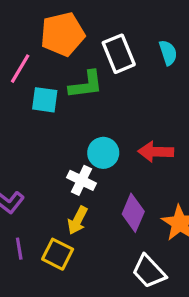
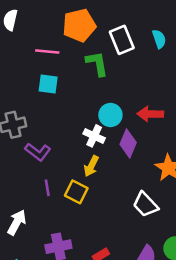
pink line: (20, 69) -> (47, 52), turned 65
green L-shape: (86, 85) -> (97, 63), turned -92
cyan square: (45, 100) -> (48, 84), moved
purple diamond: (133, 213) -> (128, 143), moved

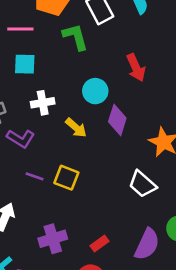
red arrow: (150, 114) -> (136, 68), moved, turned -110
white cross: (94, 136) -> (43, 103), moved, turned -30
yellow arrow: (91, 166) -> (76, 128), moved, turned -70
purple line: (47, 188) -> (35, 176), turned -56

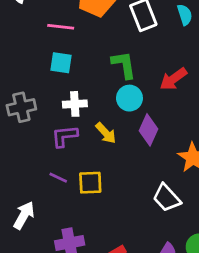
green L-shape: (75, 37) -> (124, 65), moved
red arrow: (136, 68) -> (173, 79), turned 72
purple L-shape: (21, 138) -> (64, 136), moved, turned 136
yellow square: (66, 178) -> (90, 183), turned -30

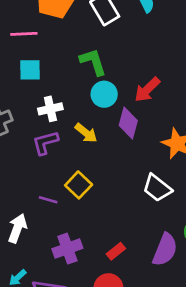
red arrow: (173, 79) -> (147, 90), moved
purple line: (58, 178) -> (48, 200), moved
yellow square: (90, 183) -> (79, 185), turned -35

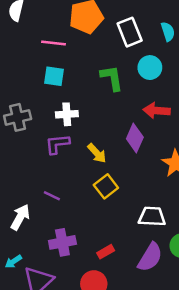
red arrow: (147, 90) -> (157, 111), turned 40
cyan circle: (104, 94) -> (150, 68), moved
yellow arrow: (86, 133) -> (97, 153), moved
yellow square: (79, 185) -> (106, 186), moved
white trapezoid: (157, 188) -> (152, 217), moved, turned 136

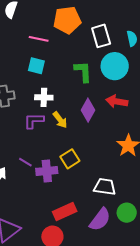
cyan circle: (150, 68) -> (115, 66), size x1.4
purple diamond: (135, 138) -> (88, 110), moved
yellow arrow: (97, 153) -> (60, 120), moved
purple cross: (62, 242) -> (47, 171), moved
red rectangle: (106, 252) -> (65, 212), size x1.6

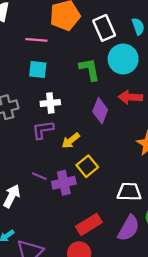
yellow arrow: (60, 120) -> (71, 141), moved, turned 96

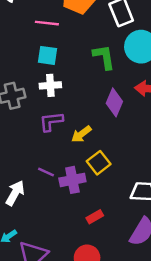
white cross: (50, 103) -> (50, 85), moved
red rectangle: (89, 224) -> (95, 217), moved, size x0.6

